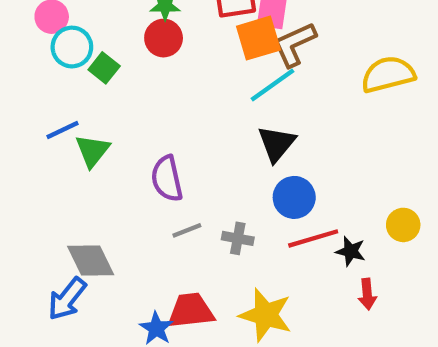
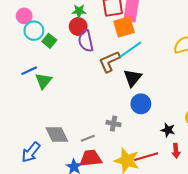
brown L-shape: (294, 44) -> (109, 62), moved
purple semicircle: (167, 179) -> (86, 41), moved
gray line: (187, 230) -> (88, 138), moved
red line: (313, 238) -> (146, 157), moved
gray diamond: (91, 261) -> (57, 134), moved

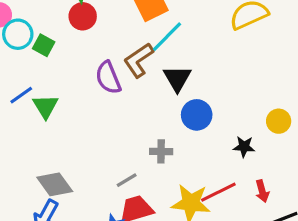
purple semicircle: (86, 41) -> (108, 78), moved
gray diamond: (57, 134) -> (55, 184), moved
red arrow: (176, 151) -> (262, 191), moved

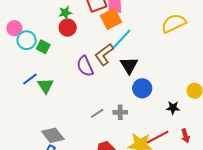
gray line: (127, 180) -> (97, 113), moved

